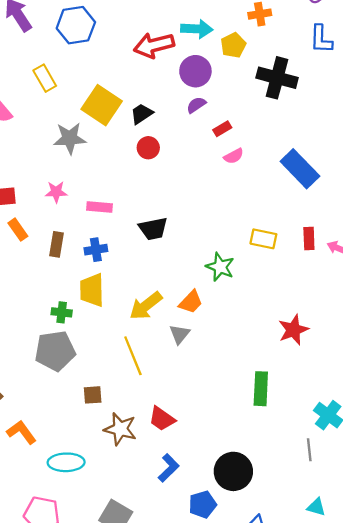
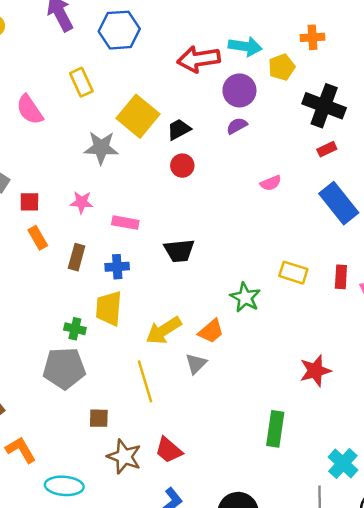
red rectangle: (222, 129) -> (327, 149), moved

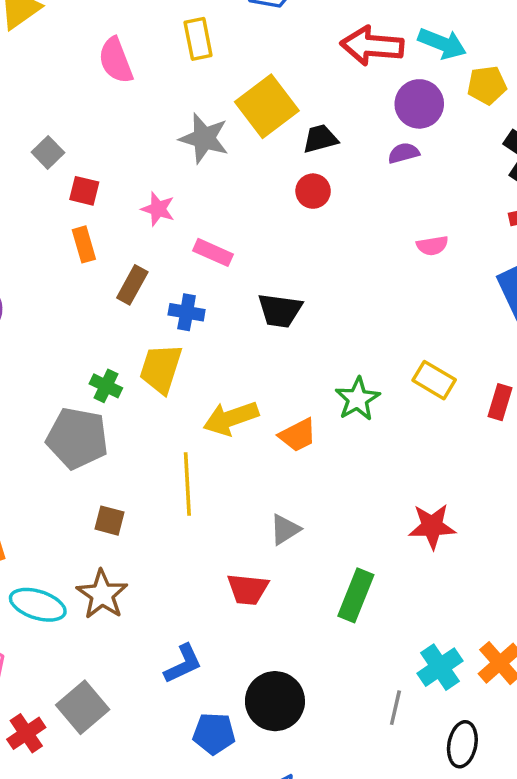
gray triangle: (196, 364) -> (285, 529), moved
red trapezoid: (169, 450) -> (248, 589), moved, turned -48
brown star: (124, 457) -> (102, 594), moved

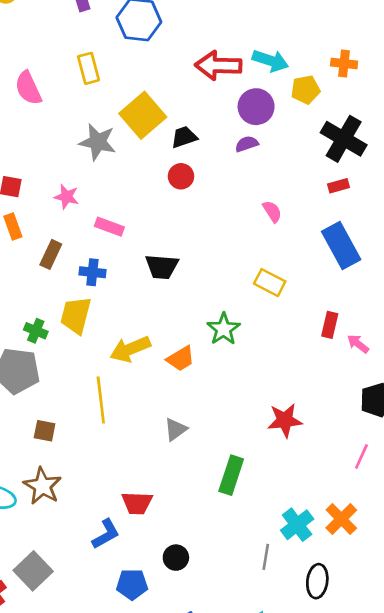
pink semicircle: (432, 246) -> (272, 211), turned -110
yellow rectangle: (434, 380) -> (270, 283), moved
red trapezoid: (248, 589) -> (137, 503), moved
black circle: (275, 701) -> (176, 558), size x0.6

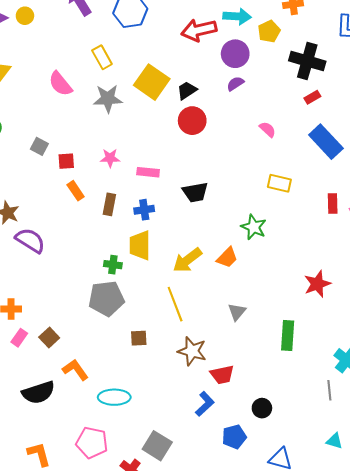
gray star: (98, 142) -> (108, 99), moved
red circle: (181, 176) -> (192, 121), size x1.4
brown star: (42, 486) -> (192, 351), moved

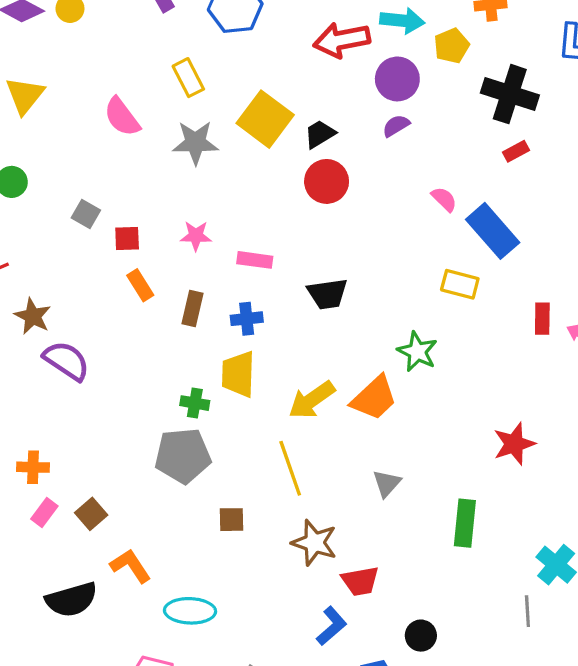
blue rectangle: (326, 142) -> (493, 231), moved
orange trapezoid: (227, 258) -> (374, 398), size x1.4

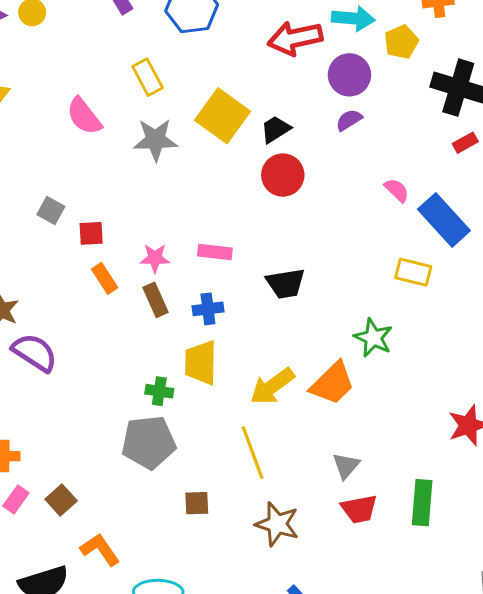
pink star: (196, 236) -> (155, 258), moved
brown rectangle: (193, 308) -> (156, 300), turned -36
red trapezoid: (360, 581) -> (359, 509), moved

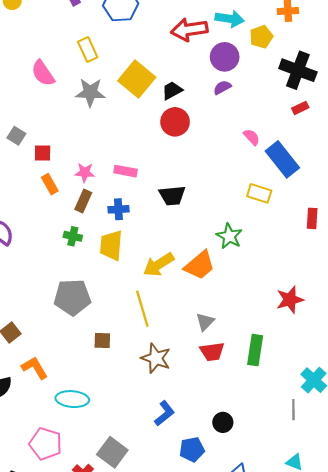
brown rectangle: (156, 300) -> (83, 201), turned 45
green cross: (159, 391) -> (73, 236), moved

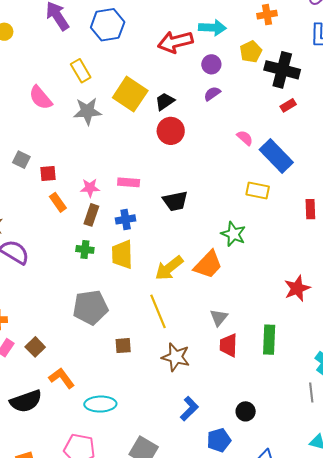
yellow pentagon: (261, 37) -> (251, 52), moved
purple circle: (225, 57) -> (211, 64), size x0.7
red trapezoid: (212, 352) -> (229, 345), turned 105

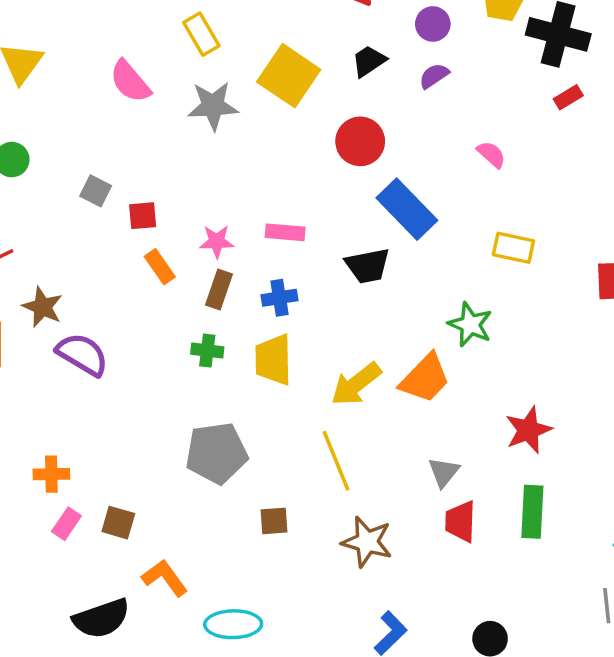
black trapezoid: (165, 101) -> (369, 61), moved
blue rectangle: (276, 156) -> (407, 209), moved
red star: (297, 288) -> (528, 430), moved
brown square: (35, 347) -> (118, 523), turned -30

